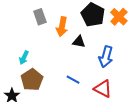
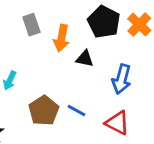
brown pentagon: (32, 80) -> (44, 111), moved

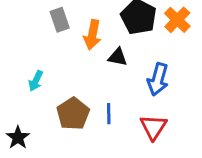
blue line: (76, 111) -> (109, 114), turned 60
red triangle: (117, 123) -> (153, 127), turned 36

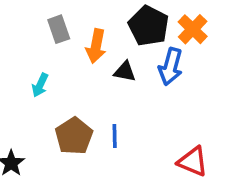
blue arrow: (158, 79) -> (171, 66), moved
cyan arrow: (36, 81) -> (40, 85), moved
red triangle: (153, 127) -> (193, 161), moved, turned -40

